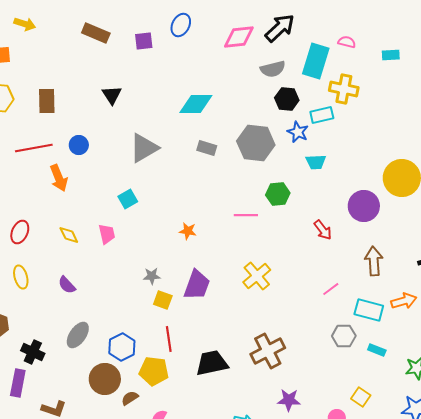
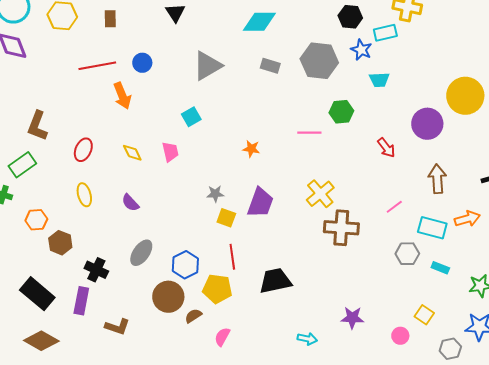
brown rectangle: (47, 101) -> (110, 19), size x0.7
brown cross: (268, 351) -> (341, 228), moved, turned 32

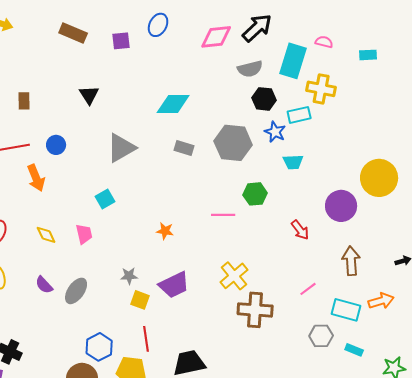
purple trapezoid: (260, 203) -> (174, 285), turned 44
gray ellipse: (141, 253) -> (76, 291), moved

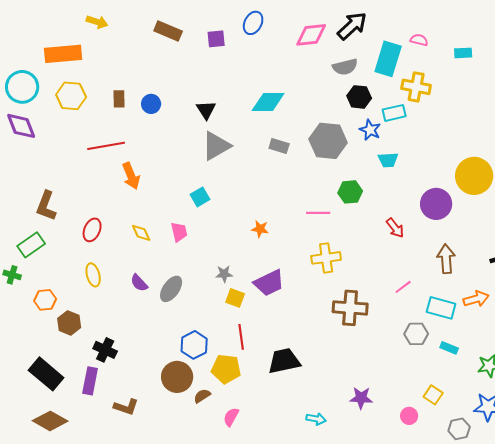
black triangle: (89, 95) -> (206, 110), moved
blue circle: (56, 145) -> (151, 104), moved
yellow cross: (234, 276) -> (326, 258), moved, turned 32

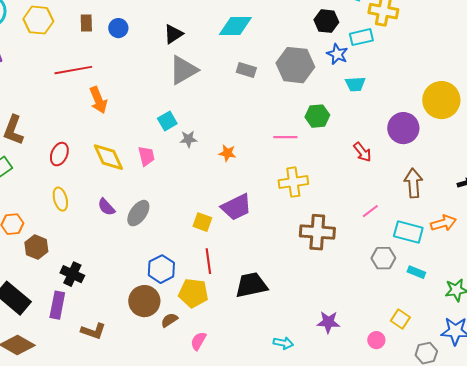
black triangle: (206, 110) -> (173, 34), turned 30
yellow diamond: (141, 233) -> (108, 157), size x1.6
gray star: (224, 274) -> (188, 139), moved

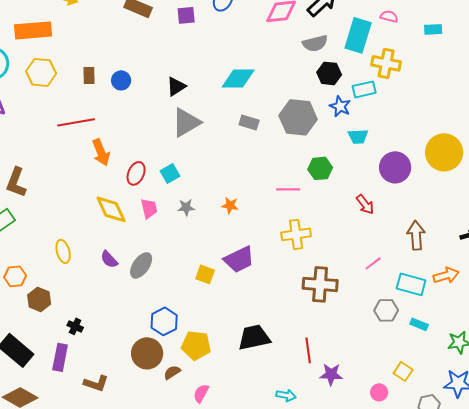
purple circle: (403, 128) -> (395, 167), moved
gray star: (188, 139) -> (186, 207), moved
red ellipse: (59, 154) -> (136, 173), moved
red line: (208, 261) -> (308, 350), moved
black cross: (72, 274) -> (75, 326), size x0.7

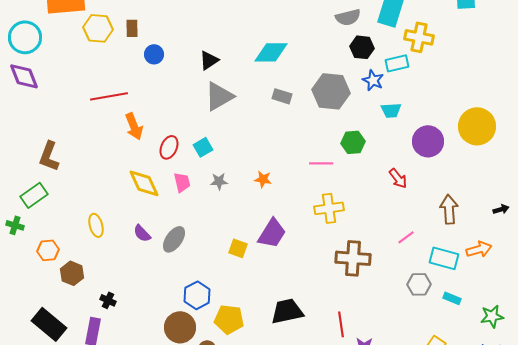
yellow hexagon: (41, 72) -> (98, 28), moved
brown rectangle: (89, 75) -> (132, 28), moved
purple trapezoid: (239, 259) -> (272, 233), turned -32

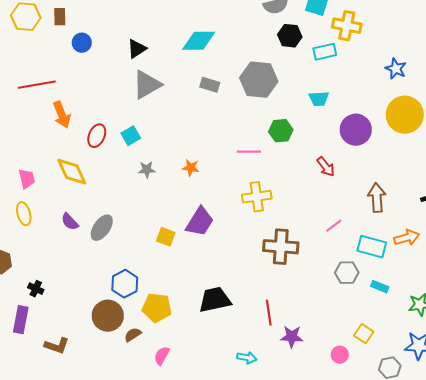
blue star: (373, 80) -> (396, 69), moved
pink trapezoid: (182, 182) -> (27, 179), moved

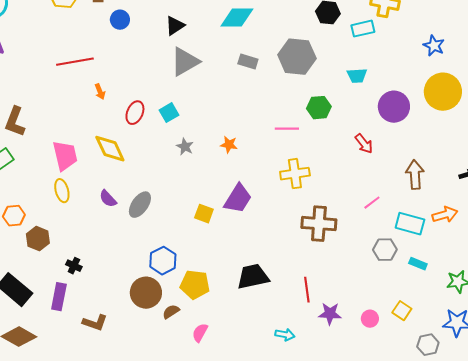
orange arrow: (62, 115) -> (100, 92), size x0.6
gray star: (147, 170) -> (185, 147), turned 30
pink trapezoid: (27, 179) -> (65, 156), size x1.5
pink circle: (340, 355) -> (370, 319), moved

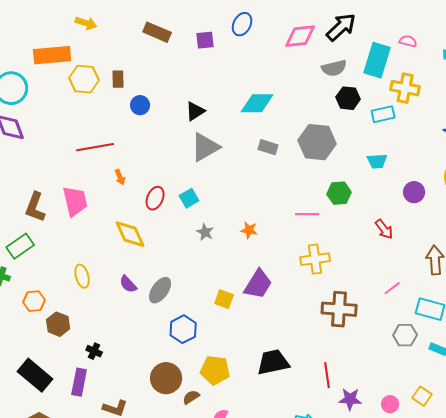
purple circle: (394, 107) -> (414, 192), size x0.7
pink trapezoid: (65, 156) -> (75, 201), moved
blue hexagon: (163, 261) -> (183, 329), moved

